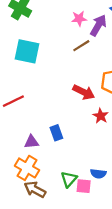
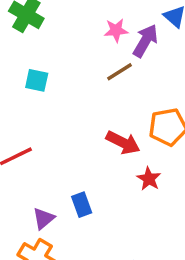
cyan square: (27, 51) -> (37, 80), size x0.6
purple triangle: (32, 142) -> (44, 218), turned -35

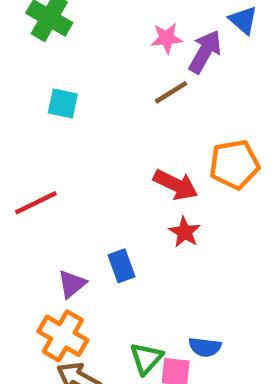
red star: (149, 179) -> (185, 232), moved

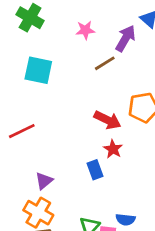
pink star: (167, 38) -> (85, 30), moved
cyan square: (63, 104) -> (38, 70), size x1.5
blue rectangle: (121, 266) -> (95, 170), moved

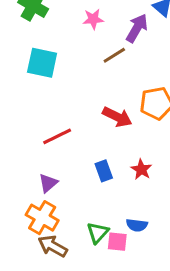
red line: (22, 131) -> (57, 136), moved
red star: (113, 149) -> (141, 169), moved

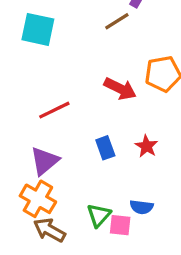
purple triangle: (48, 183) -> (45, 161), size x1.4

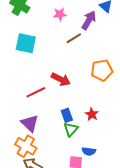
red arrow: (120, 89) -> (61, 79), moved
purple triangle: (45, 161) -> (30, 123), turned -36
green triangle: (99, 215) -> (71, 129), moved

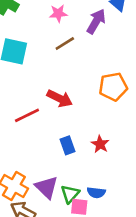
brown line: (74, 38) -> (65, 44), moved
purple triangle: (30, 123) -> (47, 187), moved
green triangle: (71, 129) -> (70, 194), moved

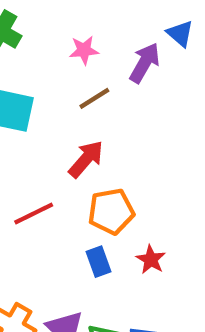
orange pentagon: (113, 87) -> (111, 211), moved
red arrow: (60, 98) -> (86, 159), moved, turned -75

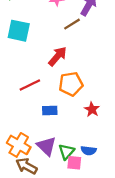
brown line: (94, 98) -> (72, 24), moved
blue rectangle: (99, 262) -> (50, 111), moved, turned -72

